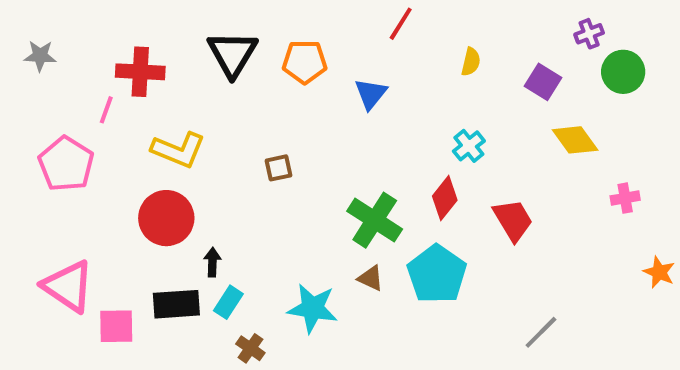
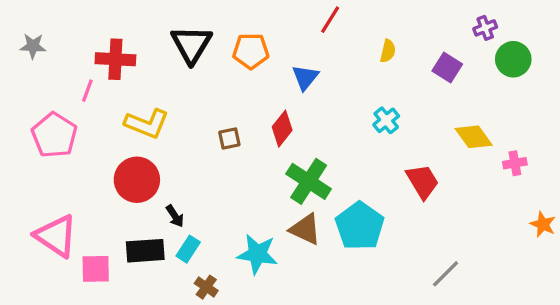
yellow diamond: (575, 140) -> (474, 137), moved
red diamond: (445, 198) -> (282, 129), moved
black arrow: (212, 262) -> (175, 216), turned 145
brown triangle: (371, 278) -> (305, 229), size x1.5

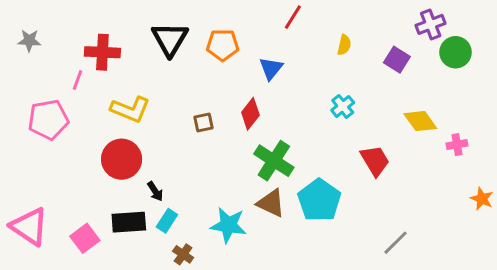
purple cross: (485, 28) -> (431, 24), size x1.4
pink pentagon: (54, 135) -> (48, 120), turned 30
pink triangle: (56, 236) -> (29, 227), moved
pink square: (96, 269) -> (85, 238), turned -36

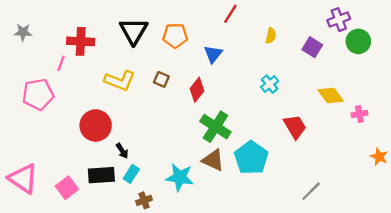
yellow L-shape: (130, 109) -> (120, 81), moved
brown square: (204, 123) -> (161, 79), moved, turned 35
brown cross: (183, 254) -> (144, 200), turned 35

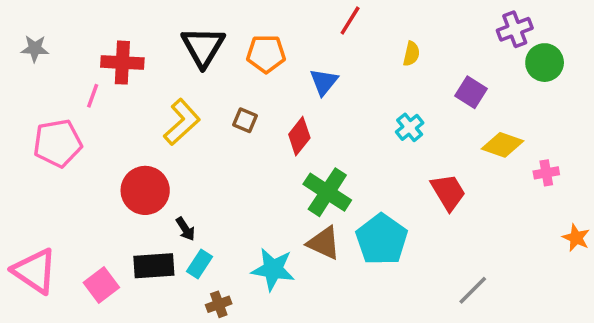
purple square: (312, 47) -> (471, 92), moved
yellow L-shape: (120, 81) -> (182, 122), turned -64
yellow diamond: (331, 96) -> (502, 145), turned -35

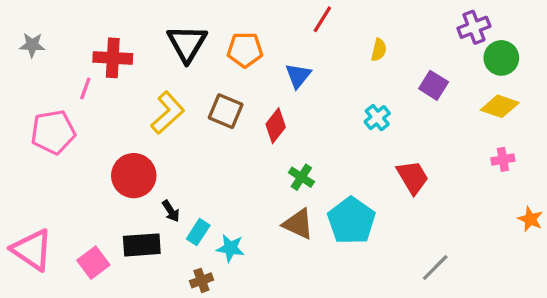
brown square: (245, 120) -> (226, 111), size x1.5
yellow diamond: (502, 145) -> (500, 106), moved
green cross: (327, 192) -> (301, 177), size x0.6
cyan rectangle: (199, 264) -> (198, 232), moved
cyan star: (273, 269) -> (230, 248), moved, size x0.7

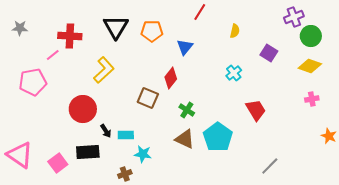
pink line: (85, 89) -> (53, 55), turned 32
brown square: (226, 111) -> (148, 98), moved
cyan rectangle: (198, 232) -> (126, 135), moved, turned 56

